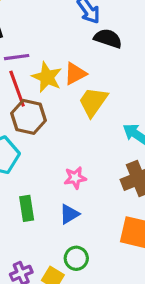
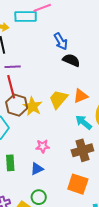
orange triangle: (75, 74) -> (81, 96), moved
yellow star: (47, 77) -> (33, 106), moved

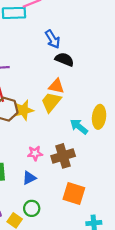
orange triangle: (81, 96) -> (56, 86), moved, turned 35
yellow star: (33, 106) -> (23, 110), turned 30
brown cross: (82, 150) -> (63, 156), moved

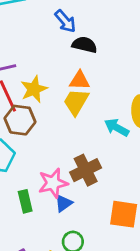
yellow star: (23, 110) -> (34, 89), moved
pink star: (35, 153) -> (53, 183), moved, size x1.5
brown cross: (63, 156) -> (86, 170), moved

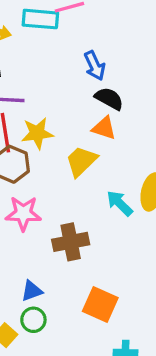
orange triangle: (80, 80) -> (104, 128), moved
pink star: (53, 183) -> (23, 213), moved
blue triangle: (63, 203) -> (32, 291), moved

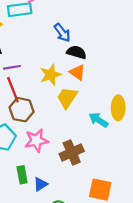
orange triangle: (104, 128) -> (77, 72), turned 30
yellow star: (37, 133) -> (50, 75), moved
blue triangle: (32, 291) -> (40, 184), moved

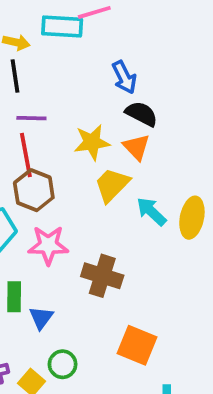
cyan arrow: (98, 120) -> (151, 212), moved
brown cross: (72, 152) -> (102, 276), turned 30
blue triangle: (40, 184) -> (41, 318), turned -32

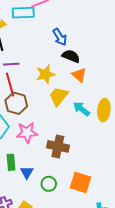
orange triangle: (136, 147) -> (79, 75), moved
green circle: (63, 364) -> (49, 184), moved

